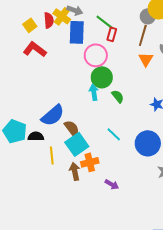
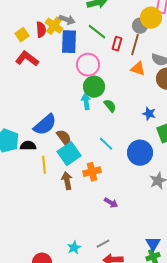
red rectangle: (112, 34) -> (117, 44), moved
orange triangle: (146, 59) -> (138, 69), turned -42
orange cross: (90, 162) -> (92, 172), moved
purple arrow: (112, 184) -> (111, 203), moved

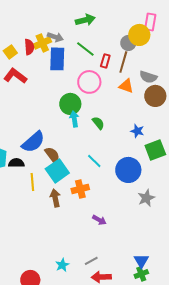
yellow cross: (54, 26) -> (42, 43), turned 30
pink circle: (88, 65) -> (89, 82), moved
green circle: (94, 87) -> (70, 104), moved

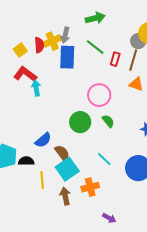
gray arrow: (55, 37) -> (65, 35), turned 84
pink circle: (89, 82) -> (99, 95), moved
green circle: (70, 104) -> (80, 122), moved
cyan arrow: (74, 119) -> (36, 88), moved
blue semicircle: (33, 142) -> (43, 140), size x0.7

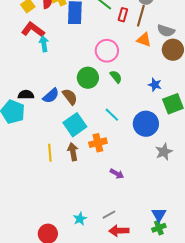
brown semicircle: (62, 153) -> (70, 97), moved
black semicircle: (26, 161) -> (26, 95), moved
yellow line: (42, 180) -> (50, 153), moved

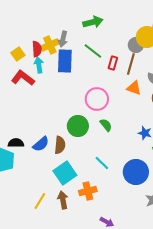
cyan arrow: (44, 44) -> (39, 65), moved
brown semicircle: (70, 97) -> (60, 145), turned 42
yellow line: (50, 153) -> (40, 201), turned 36

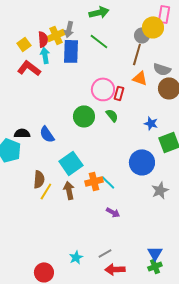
red rectangle: (113, 63) -> (119, 93), moved
blue semicircle: (41, 144) -> (47, 134), turned 96
brown semicircle: (60, 145) -> (39, 179), moved
cyan line: (102, 163) -> (108, 182), moved

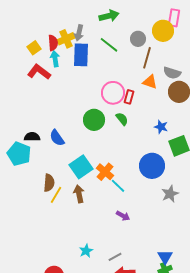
gray circle: (142, 35) -> (138, 39), moved
orange cross: (94, 181) -> (105, 172), moved, turned -36
cyan star: (76, 257) -> (86, 251), moved

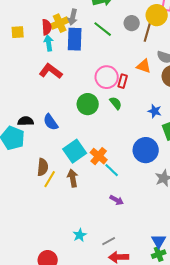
yellow square: (34, 48) -> (18, 32), moved, turned 32
brown line: (147, 58) -> (148, 31), moved
red L-shape: (39, 72) -> (51, 71), moved

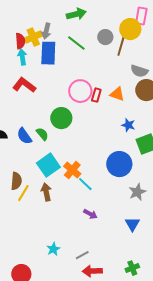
orange triangle: (144, 66) -> (117, 94), moved
green semicircle: (116, 103) -> (42, 134), moved
blue triangle: (159, 241) -> (132, 224), moved

